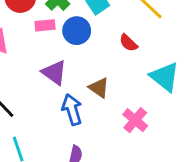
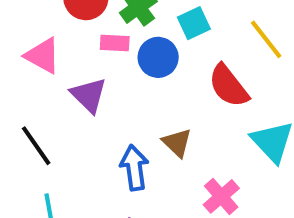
red semicircle: (128, 43) -> (229, 86), size x1.6
purple triangle: (54, 73) -> (89, 95), moved

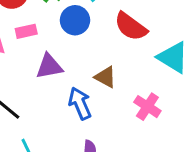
pink rectangle: (115, 43) -> (26, 31), moved
purple triangle: (89, 95) -> (49, 66), moved, turned -40

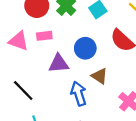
blue circle: (75, 20) -> (85, 48), moved

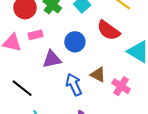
brown triangle: (100, 76) -> (98, 75), moved

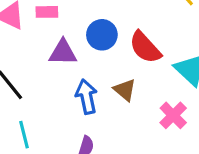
red semicircle: (108, 30) -> (145, 47), moved
pink cross: (121, 86) -> (173, 115), moved

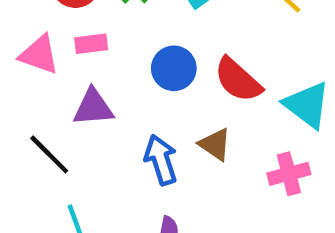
purple triangle: (63, 52) -> (93, 107), moved
pink cross: (173, 115) -> (289, 174), turned 36

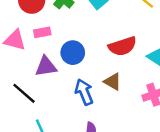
blue circle: (174, 68) -> (73, 53), moved
red semicircle: (238, 80) -> (122, 46), turned -56

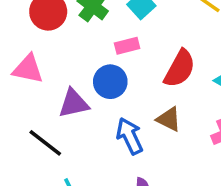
pink rectangle: (42, 32) -> (127, 46), moved
red semicircle: (122, 46) -> (180, 69), turned -40

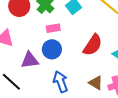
pink rectangle: (127, 46) -> (53, 28), moved
brown triangle: (169, 119) -> (96, 83), moved

